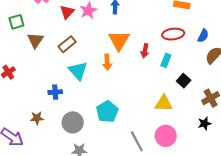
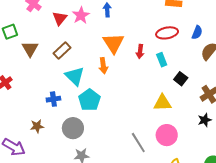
cyan rectangle: (166, 60) -> (162, 60), turned -40
cyan pentagon: (107, 112) -> (89, 100), moved

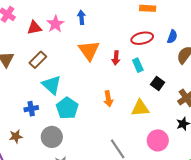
red triangle: (60, 18) -> (34, 28), turned 42
orange arrow: (103, 66) -> (108, 99), moved
pink circle: (167, 135) -> (158, 140), moved

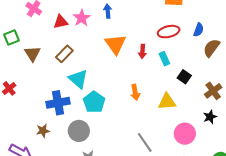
blue cross: (31, 109) -> (58, 103), size x1.6

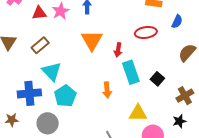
blue semicircle: (199, 30) -> (177, 21), moved
cyan rectangle: (164, 59) -> (131, 72), moved, size x1.6
yellow triangle: (167, 102) -> (138, 113), moved

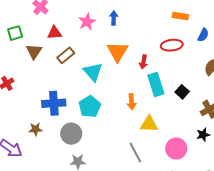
red triangle: (39, 13) -> (54, 33), moved
cyan triangle: (52, 71) -> (93, 72), moved
yellow triangle: (138, 113) -> (149, 124), moved

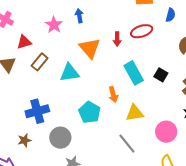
red arrow: (144, 62) -> (117, 39), moved
cyan triangle: (93, 72) -> (69, 73), turned -45
cyan pentagon: (90, 107) -> (90, 112), moved

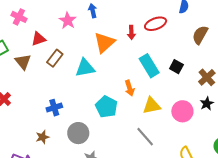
orange triangle: (90, 48) -> (104, 43), turned 30
blue cross: (37, 111) -> (54, 108), size x0.7
pink circle: (166, 132) -> (182, 111), moved

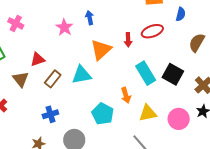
red triangle: (39, 39) -> (38, 59), moved
brown rectangle: (55, 58) -> (53, 79), moved
brown triangle: (23, 62) -> (21, 79), moved
black square: (176, 67) -> (173, 74), size x1.5

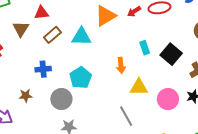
red arrow: (128, 40) -> (134, 11), turned 48
cyan rectangle: (146, 73) -> (145, 48), size x0.6
cyan pentagon: (103, 114) -> (81, 78), moved

